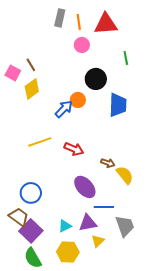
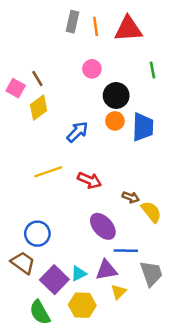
pink circle: (82, 45) -> (92, 69), moved
orange circle: (78, 100) -> (115, 121), moved
purple square: (31, 231) -> (54, 280), moved

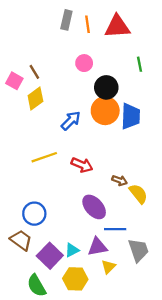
orange circle: (115, 121) -> (105, 111), size x1.6

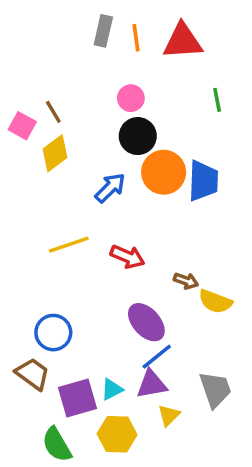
black circle: (106, 87) -> (138, 136), moved
yellow semicircle: (138, 194) -> (215, 302), turned 150
blue line: (115, 229) -> (157, 357), moved, turned -40
purple square: (50, 256) -> (77, 398), turned 30

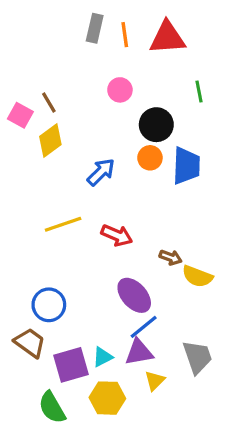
black circle: (138, 136) -> (156, 125), moved
orange circle: (164, 172) -> (150, 158), size x0.6

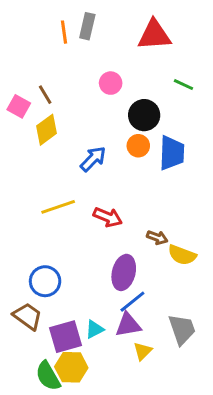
orange line: (125, 35) -> (64, 32), moved
green line: (199, 91) -> (183, 85), turned -54
purple ellipse: (134, 295) -> (124, 272), turned 56
yellow hexagon: (107, 398) -> (71, 367), moved

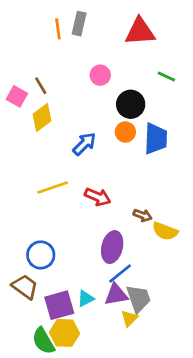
gray trapezoid: (182, 329) -> (139, 299), moved

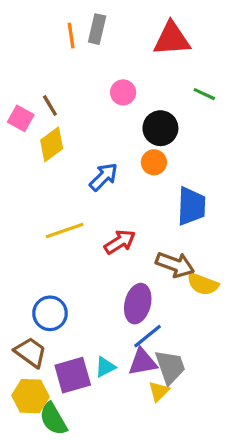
blue trapezoid: (156, 139) -> (191, 206), moved
red arrow: (98, 197) -> (120, 242), turned -55
brown arrow: (143, 215) -> (175, 265), size x1.6
yellow hexagon: (65, 333) -> (31, 396), moved

